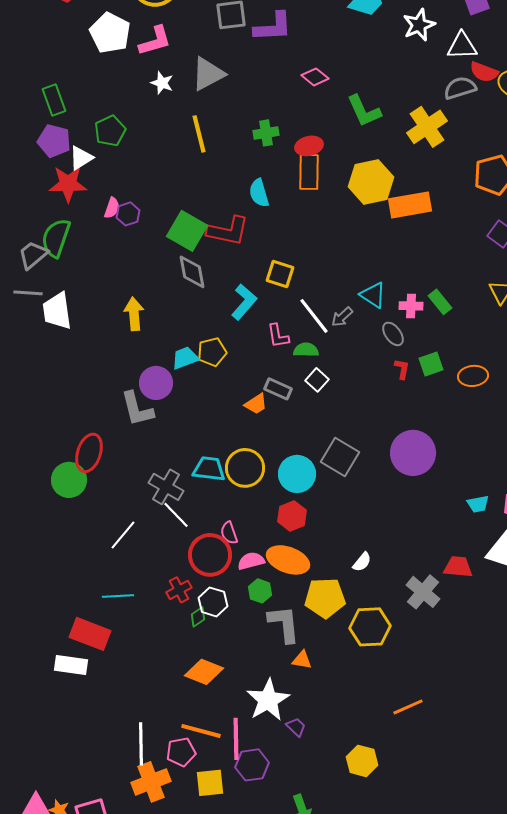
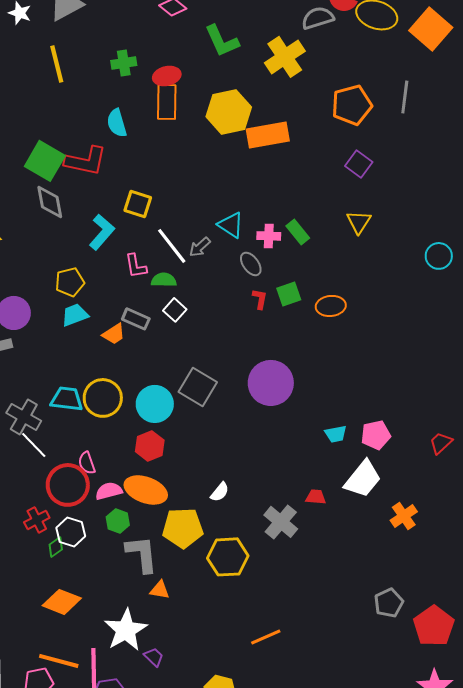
cyan trapezoid: (185, 358) -> (75, 315), moved
red trapezoid: (458, 567) -> (316, 497), size x0.7

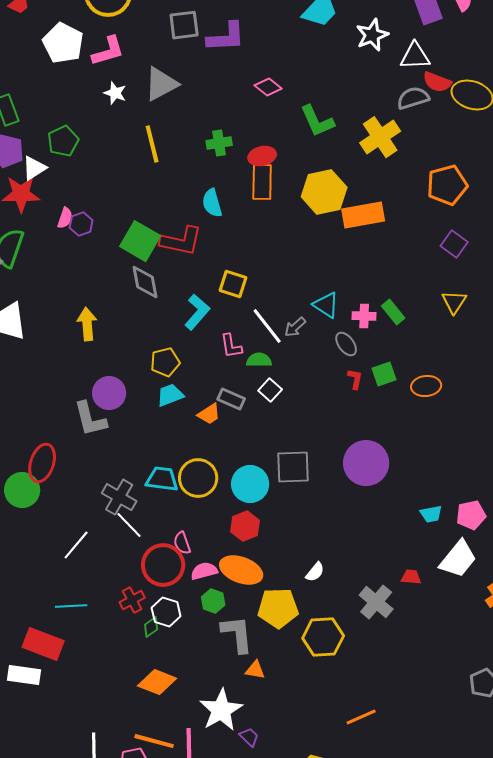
gray square: (198, 387) -> (293, 467), turned -33

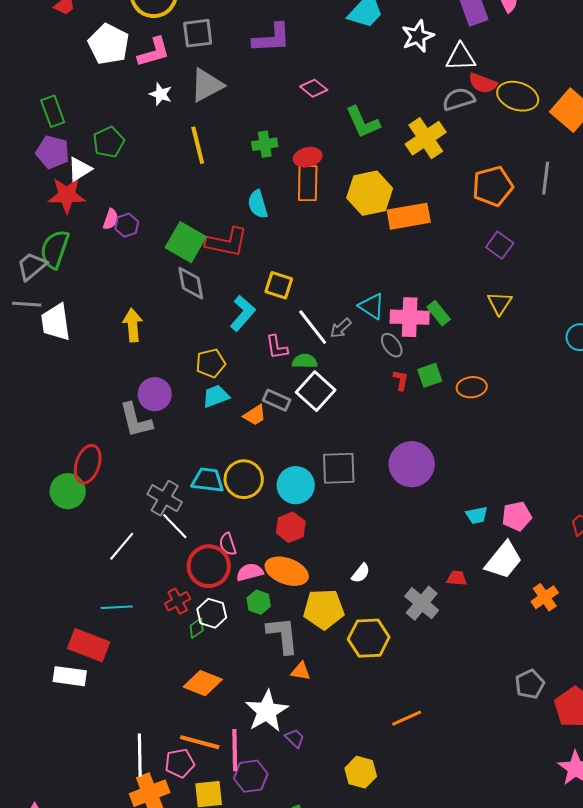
gray square: (184, 25) -> (198, 33), moved
pink cross: (364, 316) -> (410, 317), size x1.6
white square: (270, 390) -> (316, 391), size x1.6

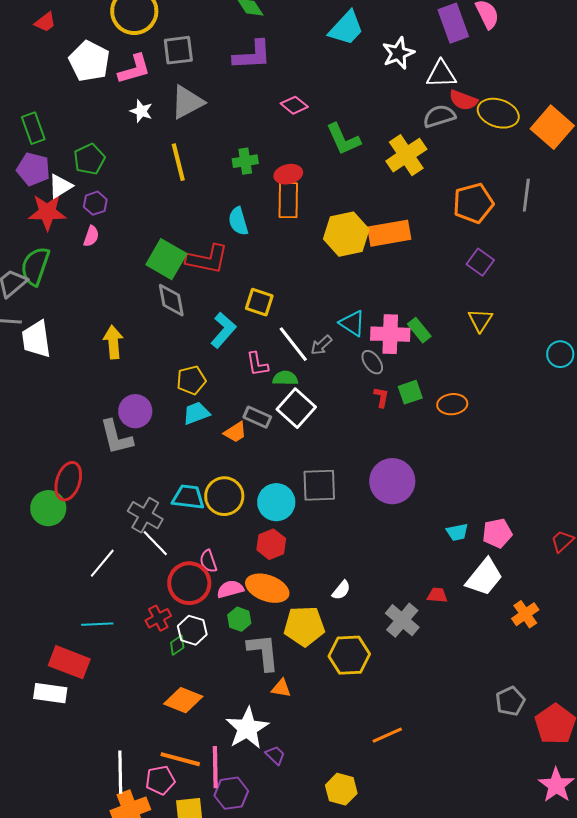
yellow hexagon: (370, 193) -> (346, 234), moved
purple hexagon: (127, 225) -> (95, 203), moved

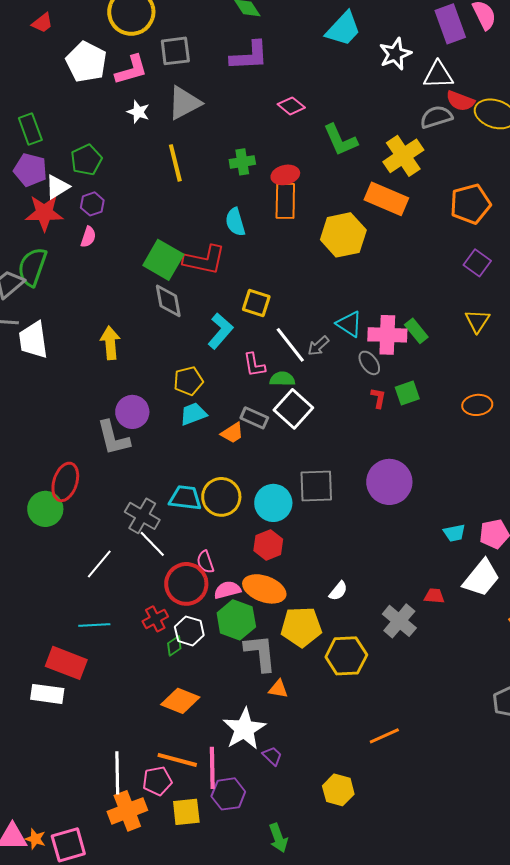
orange rectangle: (389, 233) -> (386, 199), moved, turned 33
orange ellipse: (452, 404) -> (477, 405), moved
green hexagon: (239, 619) -> (236, 620), size x1.6

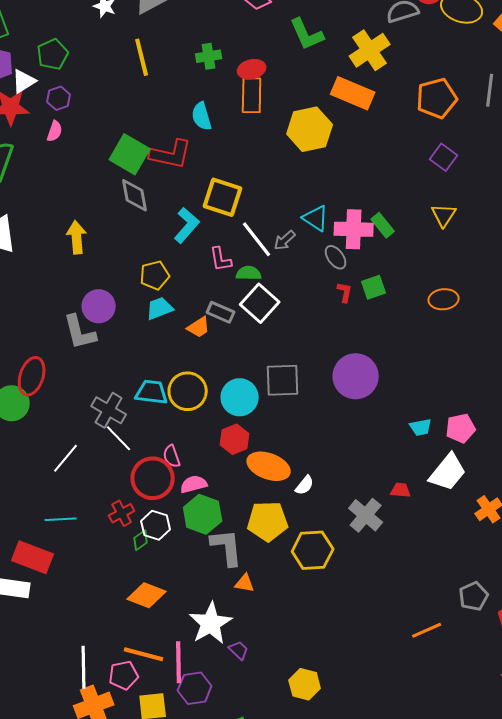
yellow square: (256, 303) -> (223, 197), size x1.4
orange ellipse: (264, 589) -> (269, 466), moved
orange line: (384, 736) -> (427, 630), moved

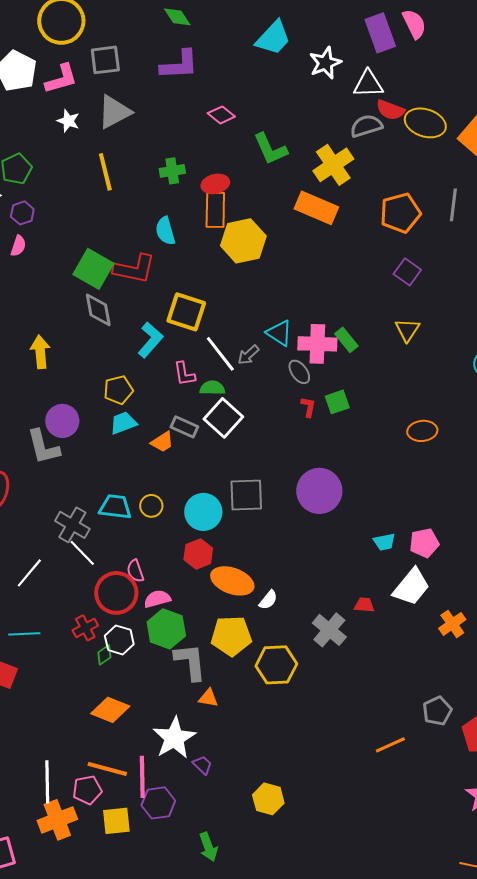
yellow hexagon: (310, 129) -> (243, 241), moved
orange ellipse: (444, 299) -> (422, 431), moved
yellow circle: (188, 391) -> (151, 506), size x0.6

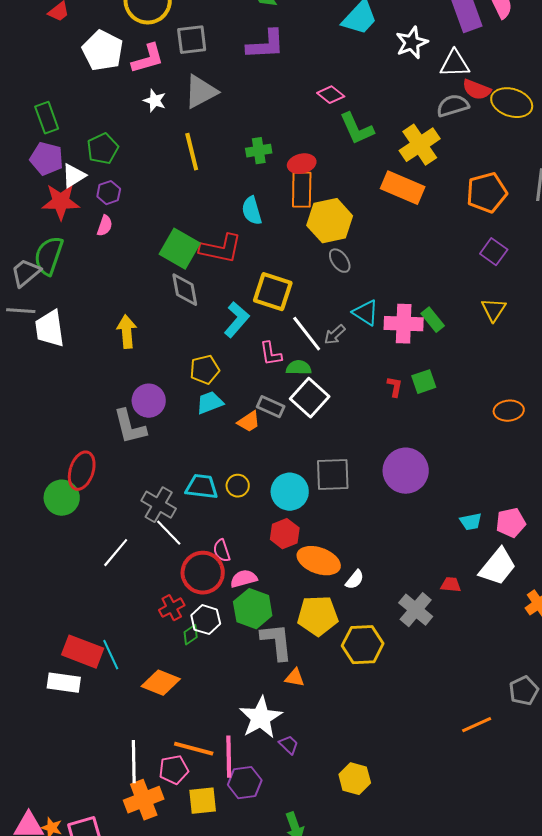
pink diamond: (221, 115) -> (331, 95), moved
gray ellipse: (299, 372) -> (340, 261), moved
cyan line: (24, 634) -> (111, 655), moved, turned 68
orange diamond: (110, 710) -> (161, 683), moved

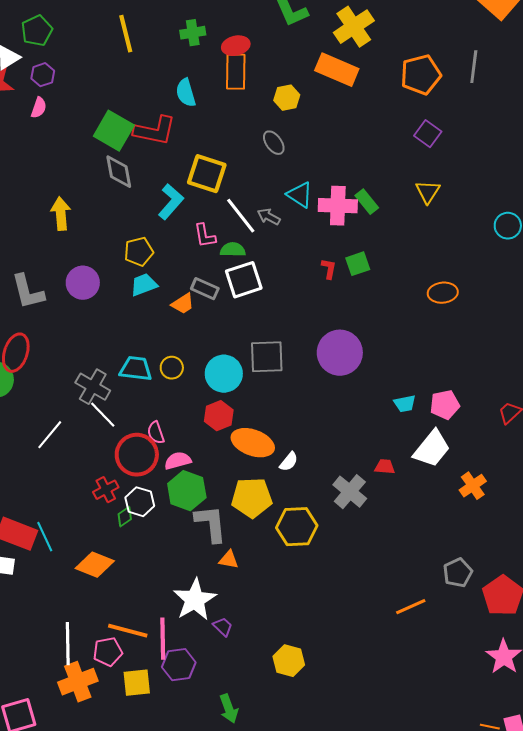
yellow hexagon: (330, 221) -> (287, 98), moved, size x0.6
gray arrow: (335, 335) -> (269, 217), turned 70
white square: (310, 398) -> (244, 280), turned 30
gray L-shape: (130, 427) -> (28, 292), moved

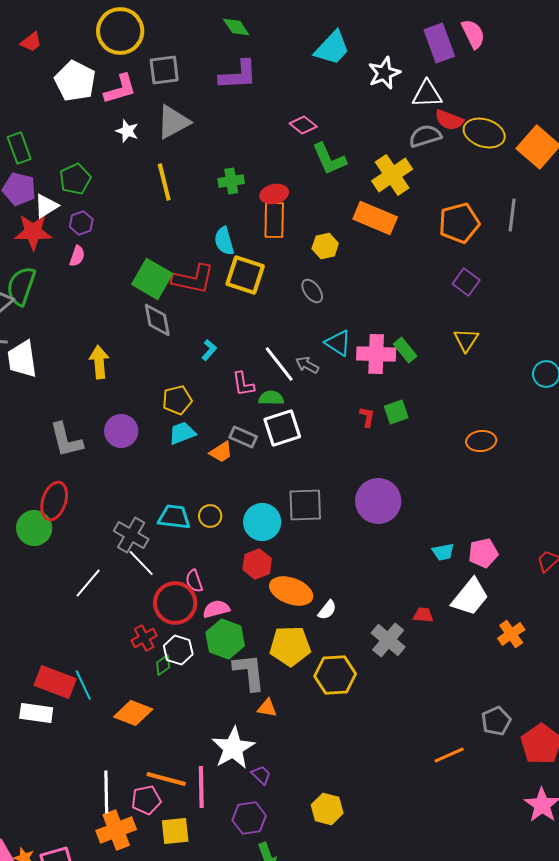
yellow square: (207, 174) -> (245, 275), moved
cyan L-shape: (171, 202) -> (209, 350), size x0.6
purple hexagon: (179, 665) -> (249, 818), moved

